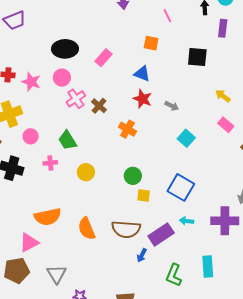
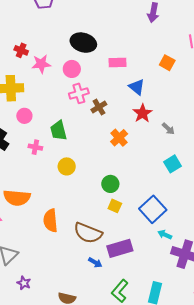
pink rectangle: (104, 58) -> (118, 62), turned 30
blue triangle: (142, 74) -> (137, 87), moved
pink star: (31, 82) -> (41, 64), turned 30
cyan arrow: (186, 221) -> (165, 235), moved
blue arrow: (142, 255) -> (95, 263), turned -104

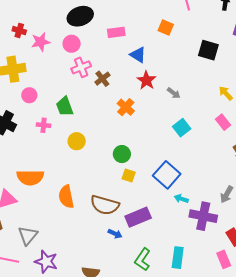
black ellipse: (83, 43) -> (80, 16), turned -30
purple star: (24, 283) -> (46, 262), size x1.6

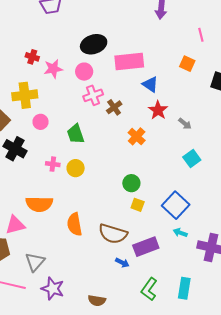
orange square: (166, 27) -> (187, 64), moved
pink rectangle: (116, 32) -> (129, 61), size x1.6
pink cross: (44, 125) -> (53, 164), moved
yellow circle: (77, 141) -> (76, 168), moved
cyan arrow: (181, 199) -> (180, 233), moved

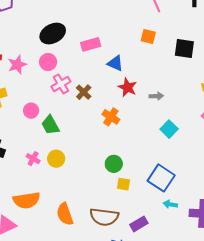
pink rectangle: (129, 61) -> (91, 44), size x0.7
pink circle: (41, 122) -> (31, 111), moved
gray arrow: (185, 124) -> (156, 96), turned -32
pink cross: (53, 164) -> (33, 159), turned 32
purple rectangle: (146, 247) -> (139, 224), size x0.7

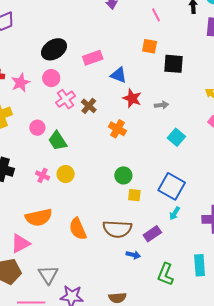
black square: (184, 49) -> (173, 64), moved
cyan arrow: (170, 204) -> (175, 213), moved, turned -64

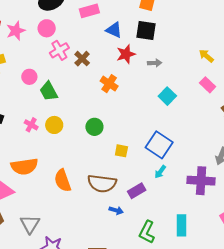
black square: (173, 64) -> (146, 30), moved
red star: (132, 98) -> (126, 54), turned 30
green circle: (123, 175) -> (94, 127), moved

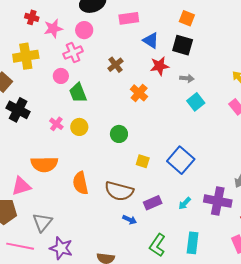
pink cross: (59, 50) -> (73, 53), moved
cyan square: (167, 96) -> (196, 102), moved
cyan arrow: (160, 172) -> (185, 203), moved

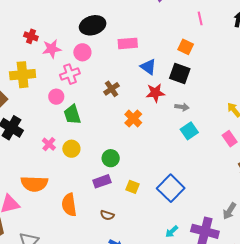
brown semicircle: (119, 191) -> (107, 215), size x0.5
purple rectangle: (153, 203) -> (102, 181), moved

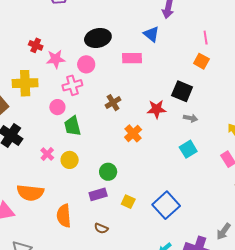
orange square: (186, 47) -> (201, 61), moved
blue triangle: (148, 67) -> (151, 34), moved
gray arrow: (182, 107) -> (191, 118), moved

